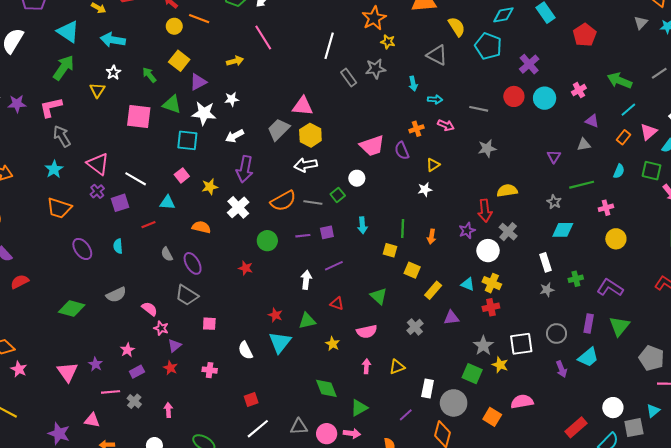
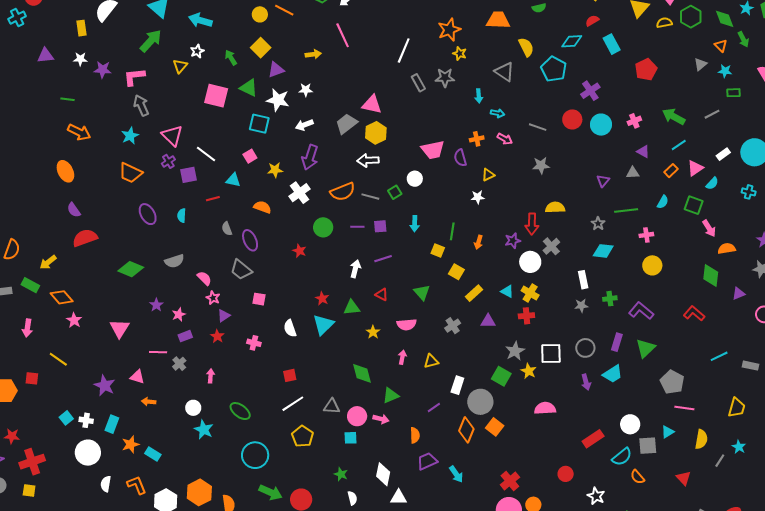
red semicircle: (20, 282) -> (85, 238), size x1.4
purple star: (95, 364) -> (156, 305), moved
orange square: (492, 417) -> (495, 427), moved

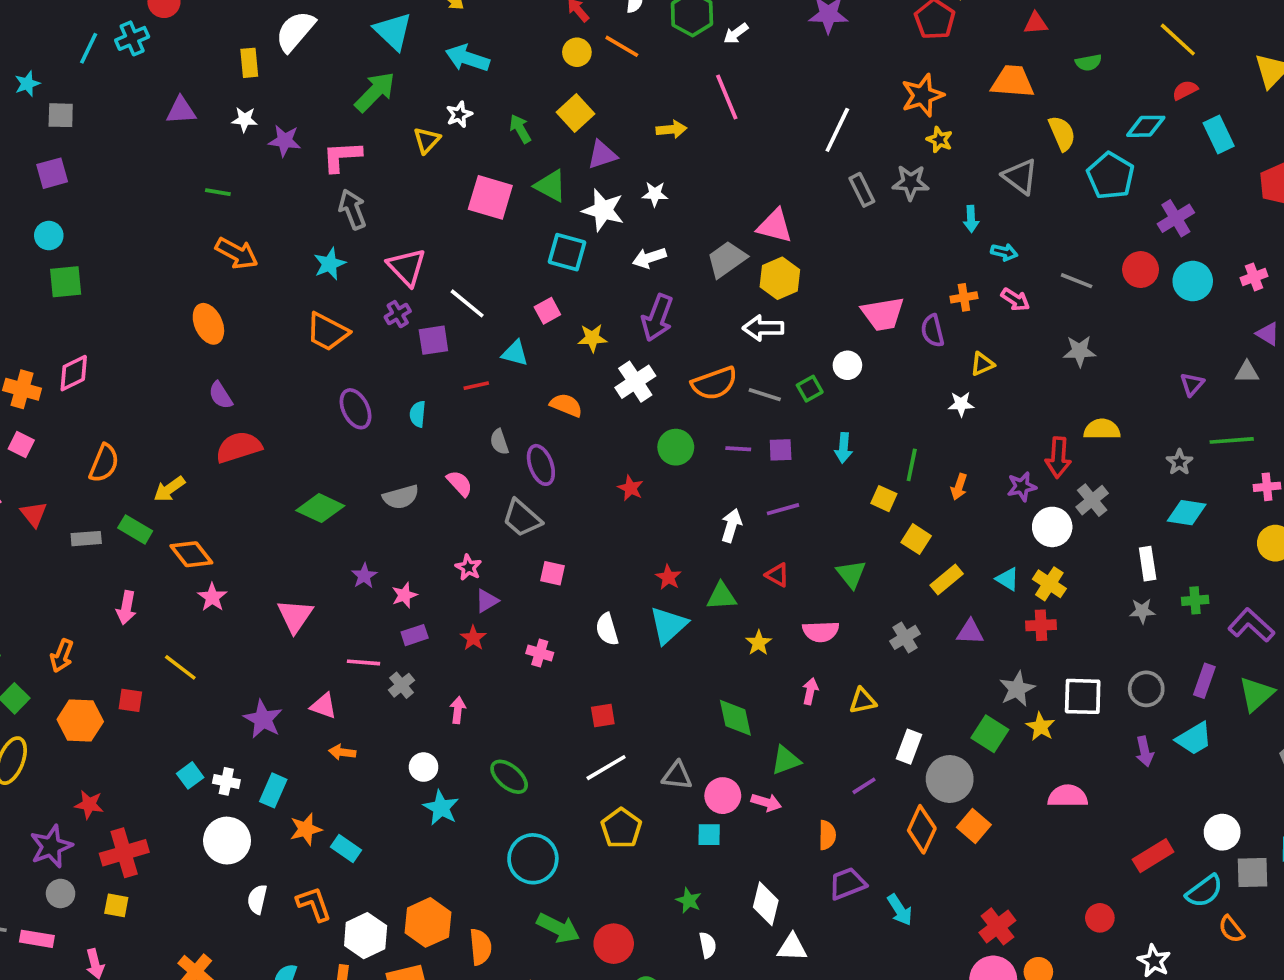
pink semicircle: (204, 278) -> (460, 483), moved

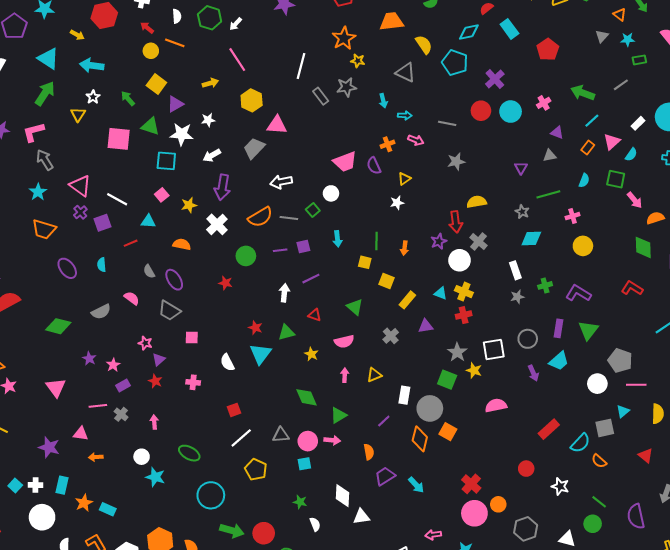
yellow hexagon: (780, 278) -> (252, 100), moved
white circle: (1222, 832) -> (597, 384), moved

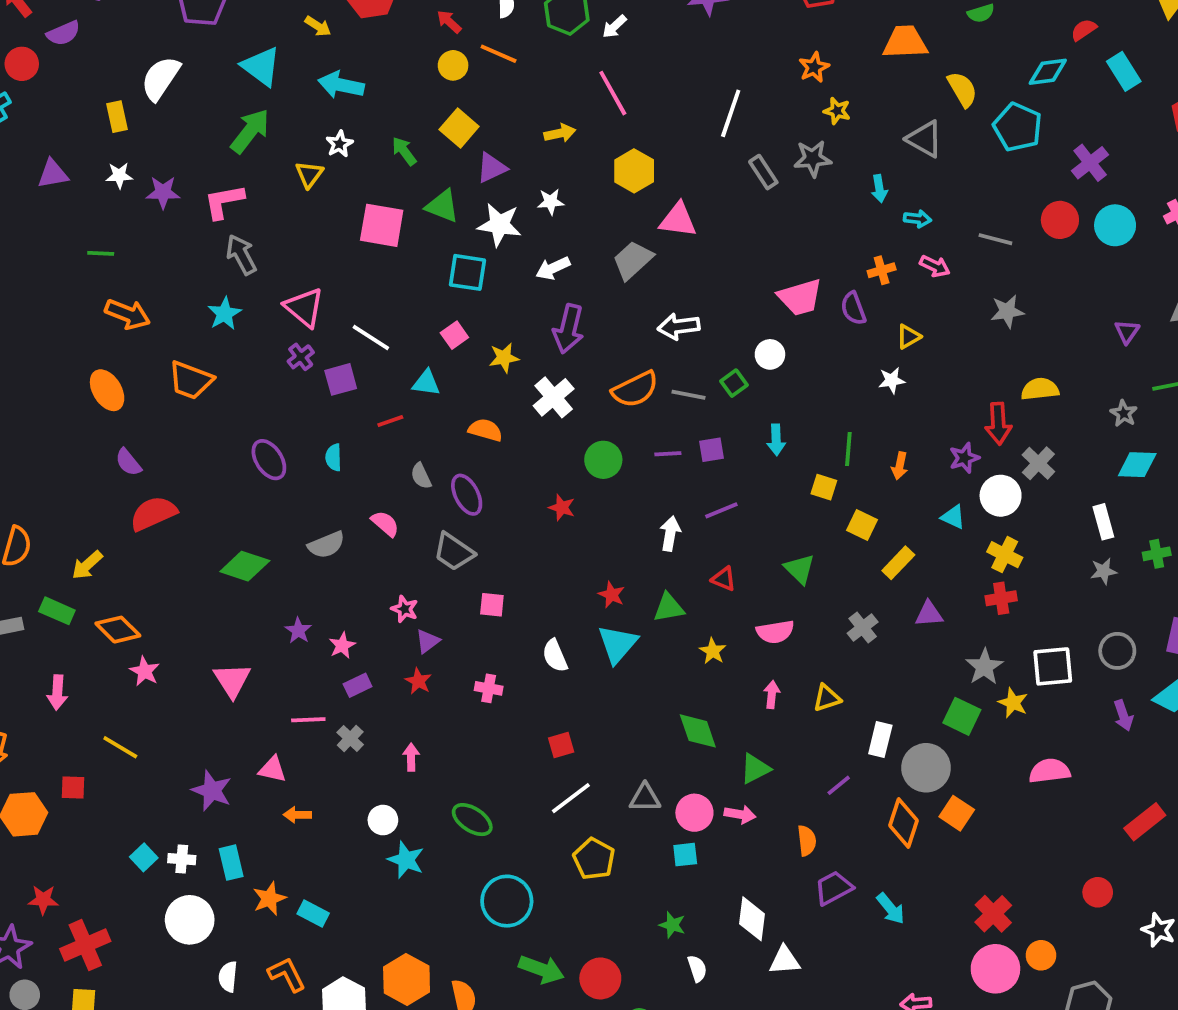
orange star: (344, 38) -> (814, 67), size x0.7
orange trapezoid: (44, 229) -> (191, 380), moved
cyan triangle: (441, 293) -> (953, 517), moved
cyan rectangle: (62, 485) -> (231, 863), turned -30

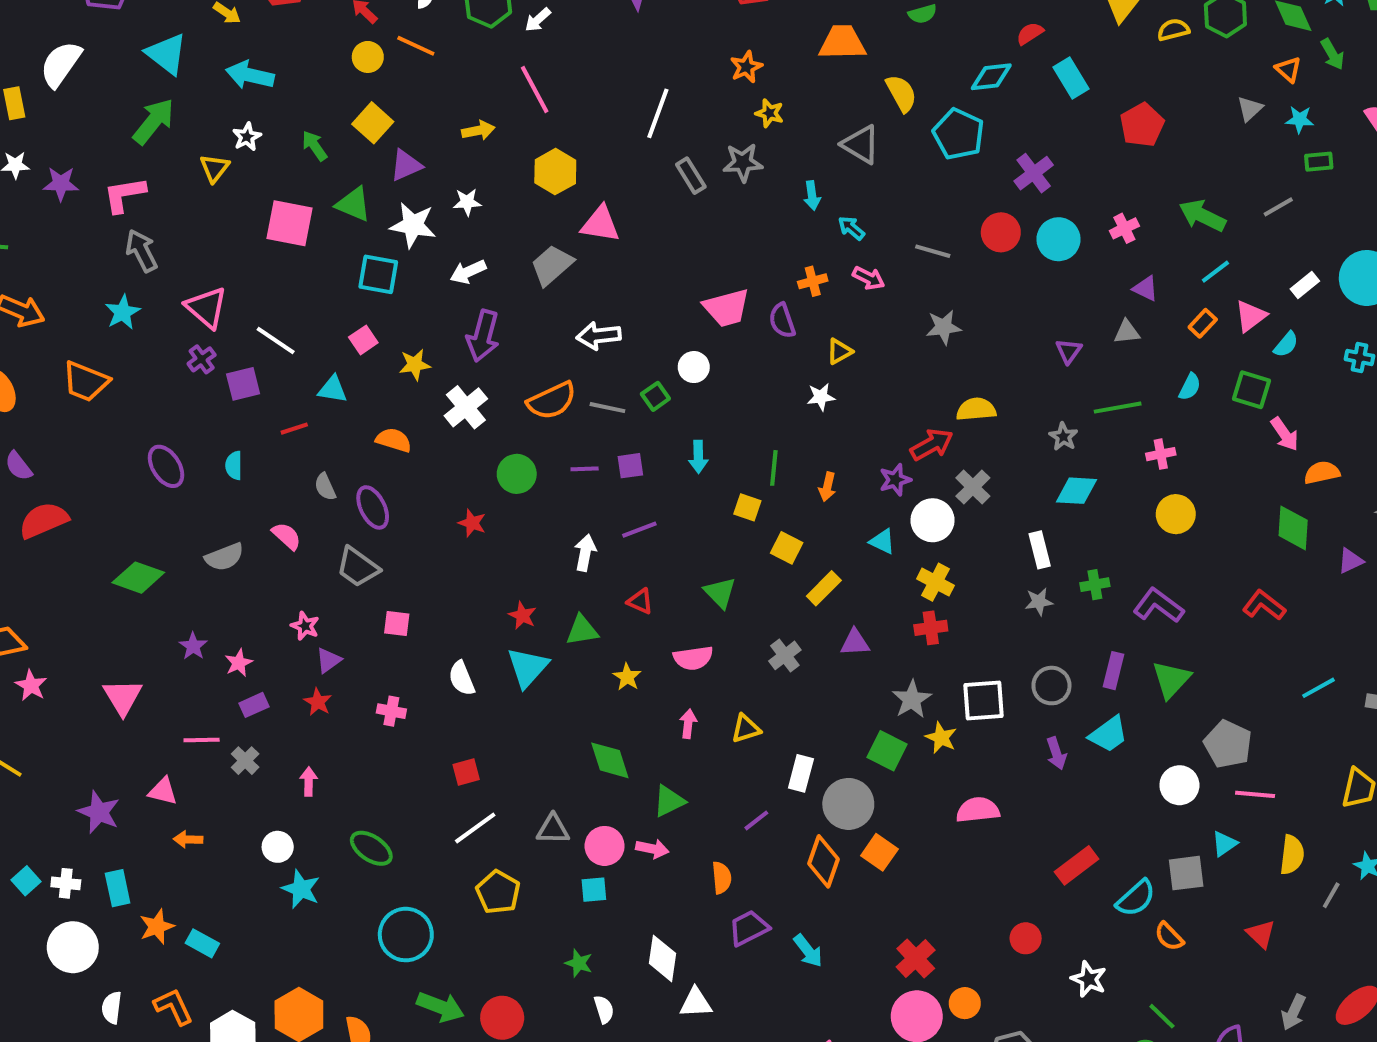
cyan arrow: (917, 219) -> (851, 228), turned -148
red arrow: (998, 424) -> (932, 445), turned -117

